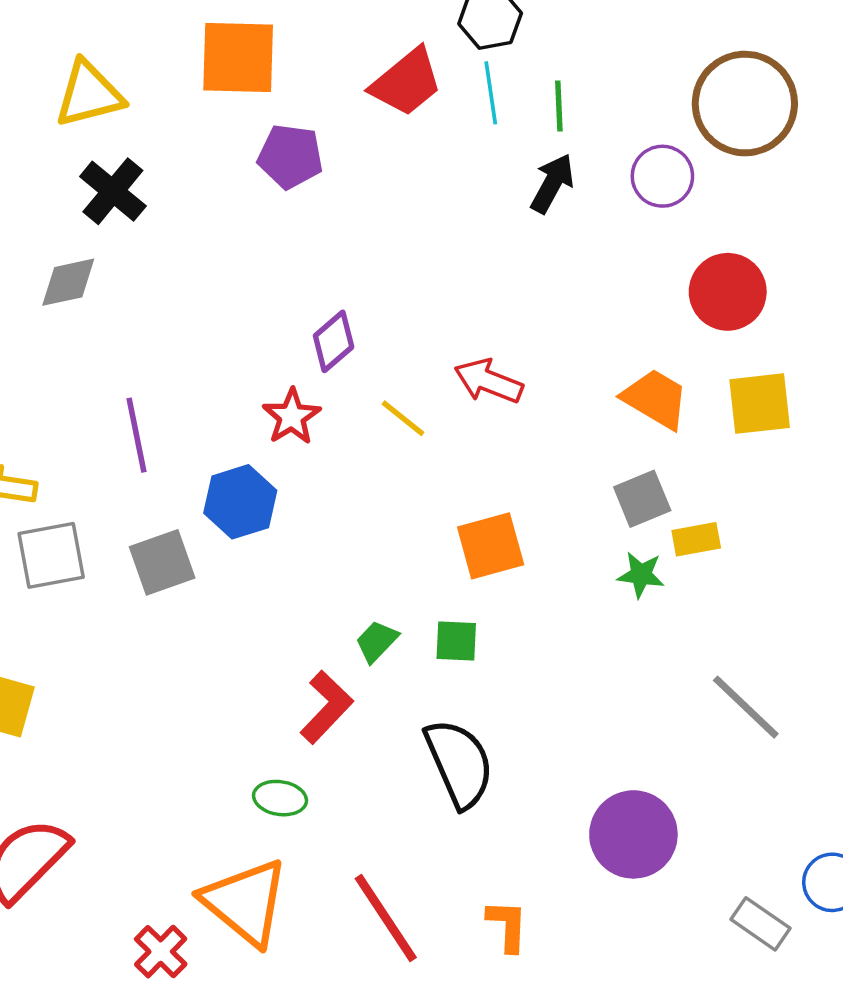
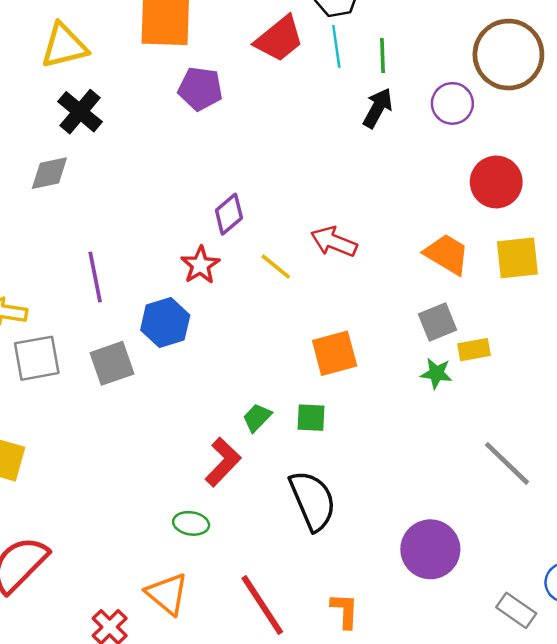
orange triangle: (245, 902) -> (167, 594), size x0.7

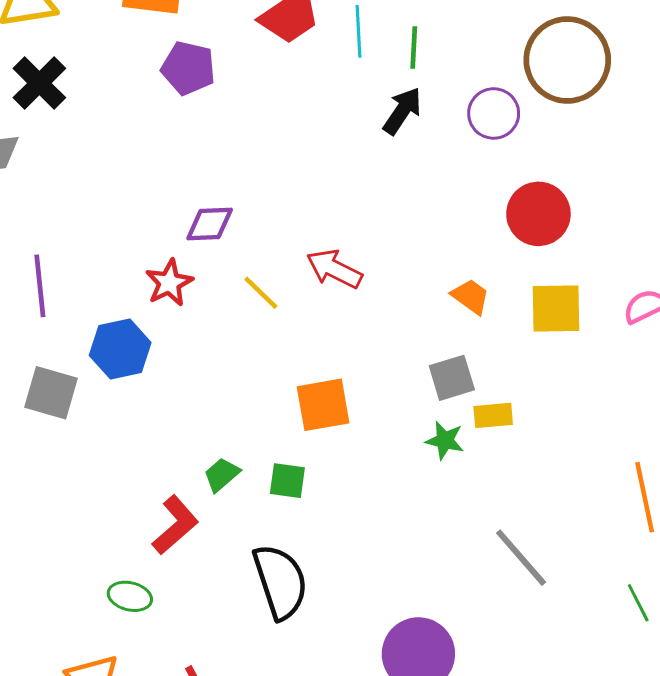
purple diamond: (229, 214) -> (210, 224), turned 33
orange trapezoid: (447, 254) -> (471, 296), size x0.7
gray square: (112, 363) -> (51, 393), turned 30

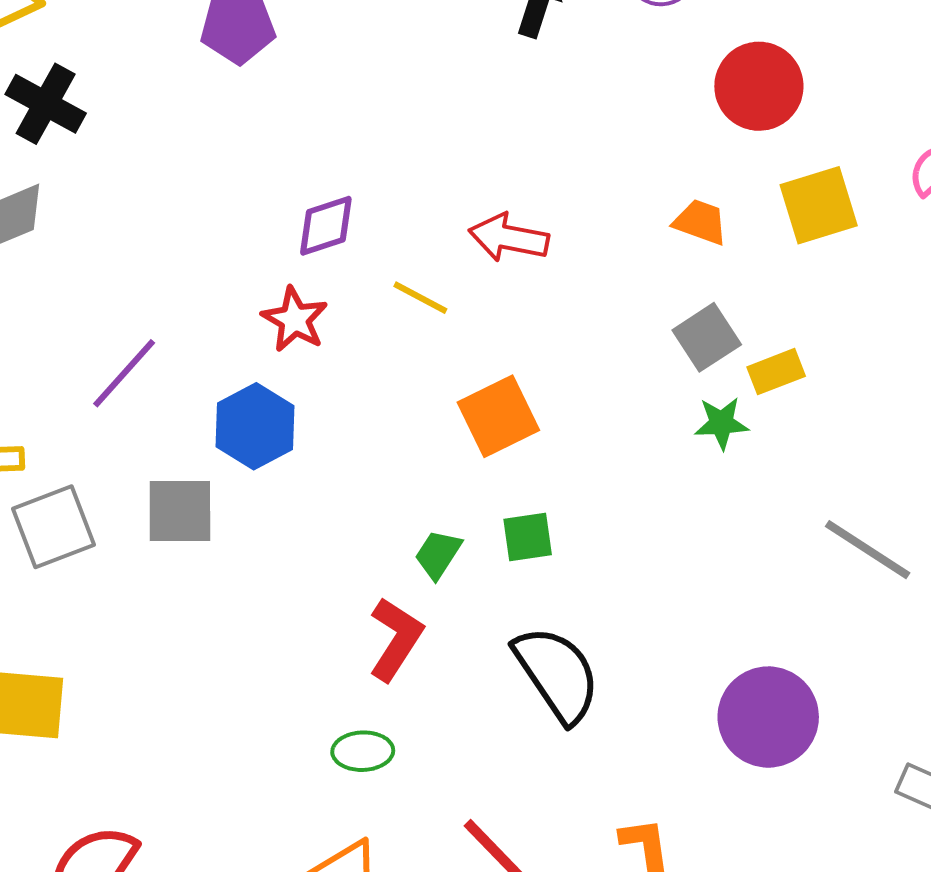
purple line: (40, 286) -> (124, 373), turned 64
orange square: (323, 405) -> (498, 416), moved

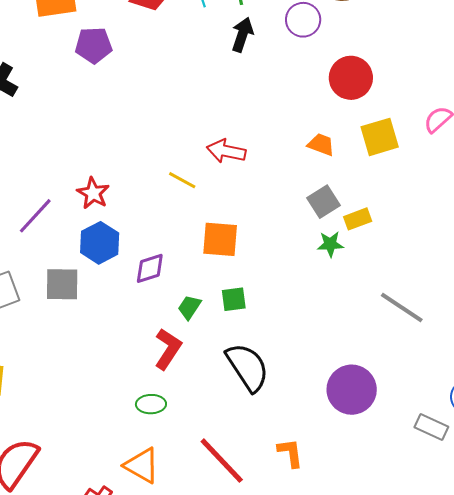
purple diamond: (326, 226) -> (150, 268), moved
red star: (295, 319) -> (93, 193), moved
orange square: (498, 416) -> (220, 239), turned 30

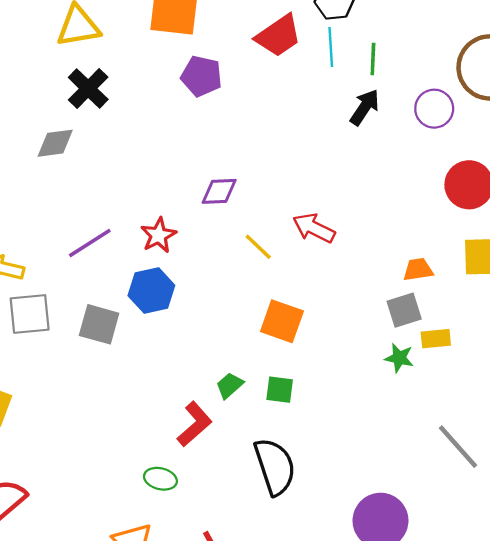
orange trapezoid: (321, 145) -> (418, 270), moved, turned -44
purple diamond: (150, 268) -> (219, 191), moved

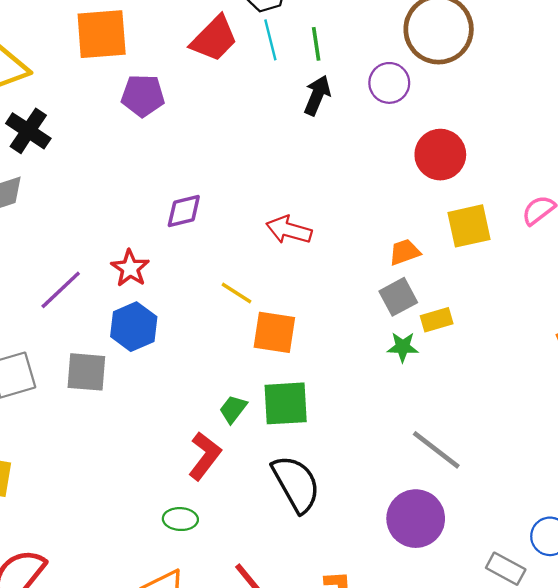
yellow line: (258, 247) -> (236, 293), moved
green square: (280, 390) -> (286, 403), size x1.6
gray line: (458, 447) -> (436, 450), moved

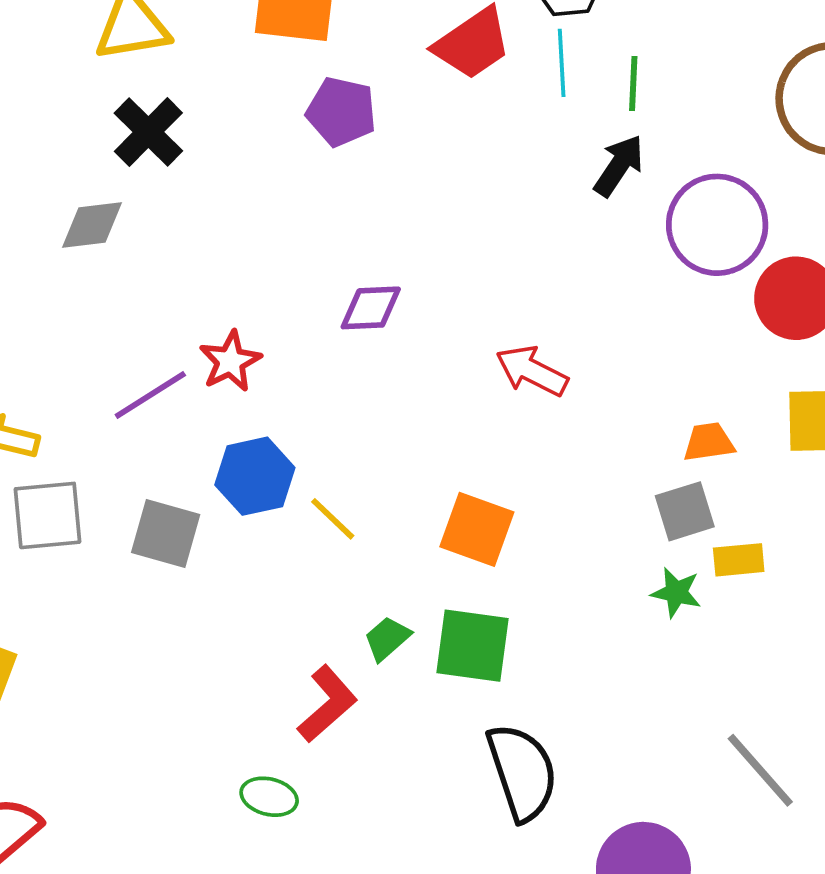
purple circle: (389, 83) -> (717, 225), moved, size x1.5
red star: (130, 268) -> (230, 361), moved
yellow line: (236, 293) -> (333, 519), moved
gray line: (436, 450) -> (760, 770), moved
black semicircle: (296, 484) -> (522, 772), moved

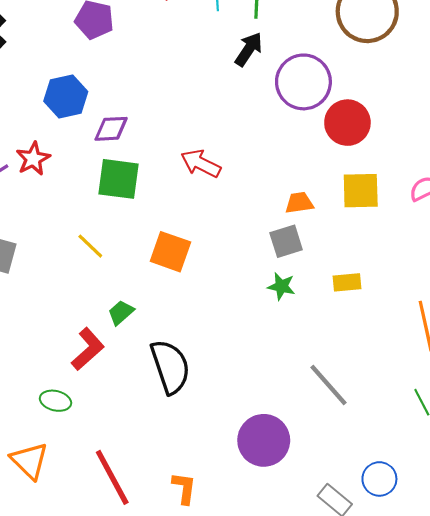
blue hexagon: (255, 476) -> (66, 96), moved
yellow rectangle: (739, 560) -> (347, 282), moved
green square: (472, 646) -> (118, 179), moved
black semicircle: (522, 772) -> (170, 367), moved

